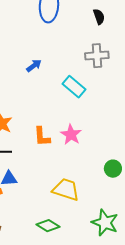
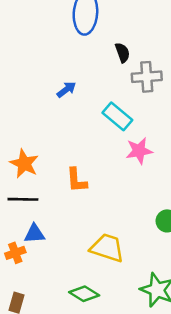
black semicircle: (99, 17) -> (122, 53), moved
pink star: (71, 135) -> (139, 151), moved, turned 30

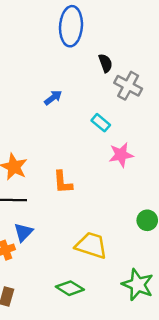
gray cross: (147, 77) -> (128, 86), turned 32
cyan rectangle: (117, 116) -> (101, 123), size x0.7
blue triangle: (34, 234) -> (23, 232), turned -42

